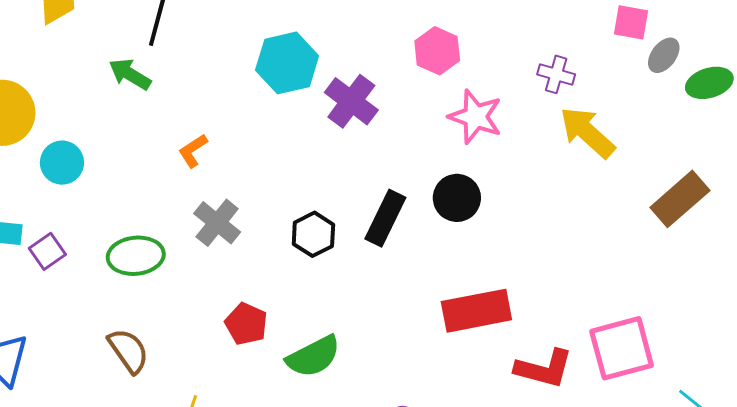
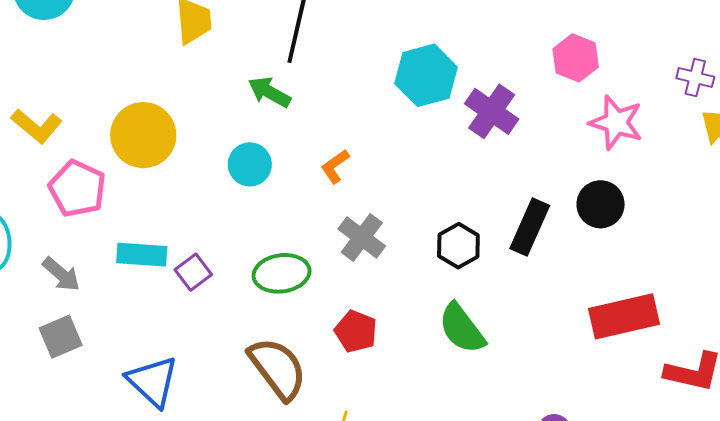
cyan circle: (62, 163) -> (250, 164), moved
red pentagon: (246, 324) -> (356, 331), moved
brown semicircle: (128, 351) -> (278, 368), size x1.4
green semicircle: (313, 356) -> (462, 328), moved, turned 82

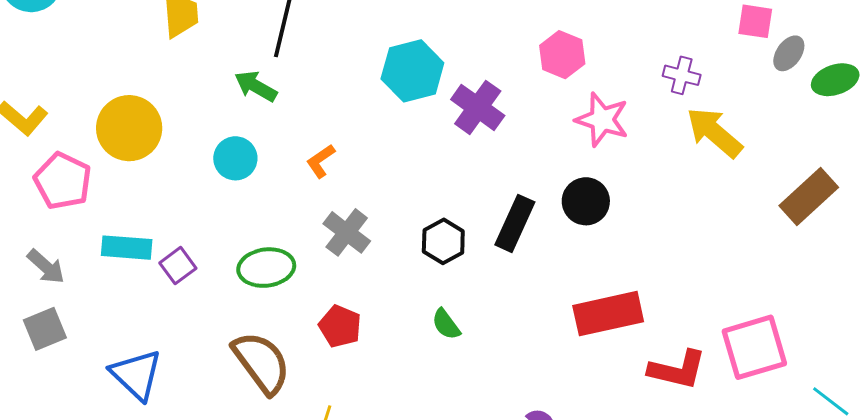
green semicircle: (462, 328) -> (446, 324), size x0.6

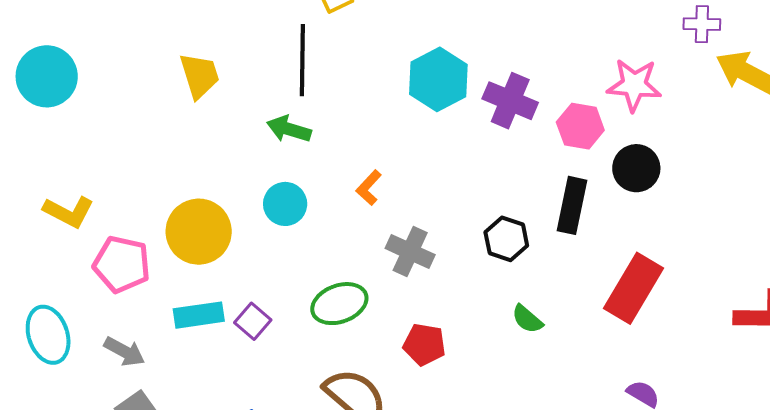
pink hexagon: (562, 55) -> (580, 126), moved
yellow circle: (129, 128) -> (199, 232), moved
red rectangle: (608, 314) -> (633, 288), moved, turned -34

